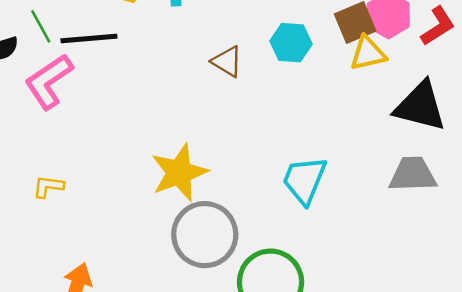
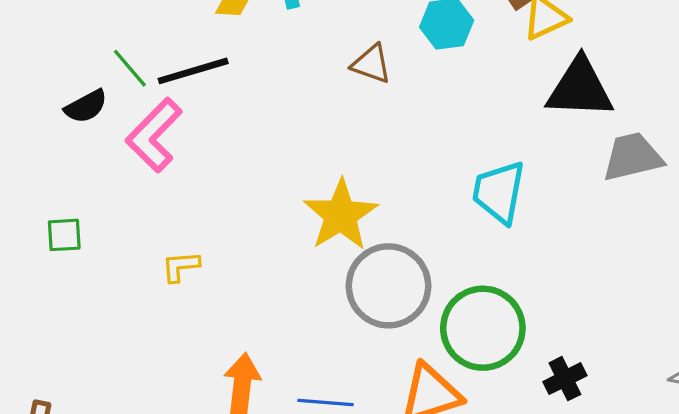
black triangle: (420, 106) -> (580, 88), moved

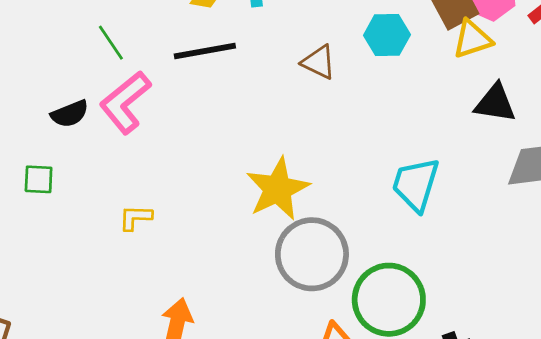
black line: (193, 71) -> (205, 51), moved
black triangle: (580, 88) -> (495, 103), size x0.7
black semicircle: (86, 106) -> (70, 114), moved

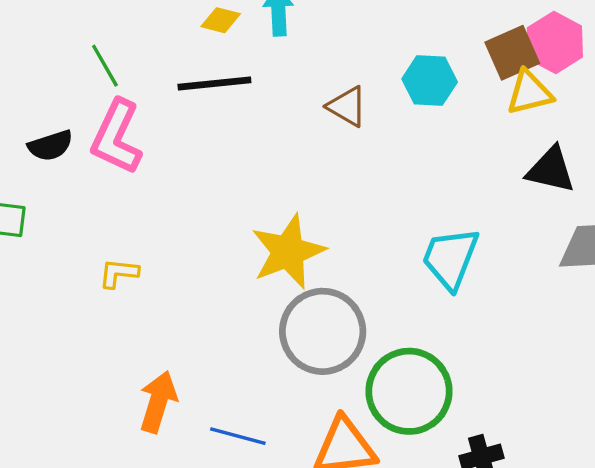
pink L-shape: (125, 102) -> (117, 137), turned -30

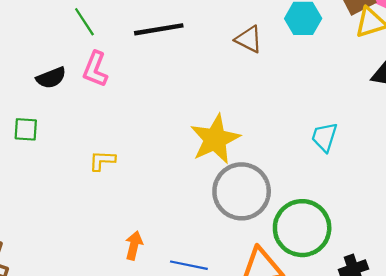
pink L-shape: (117, 137) -> (95, 69), size x0.7
cyan trapezoid: (450, 258) -> (324, 137), size x0.7
orange arrow: (158, 402) -> (134, 245), size x0.7

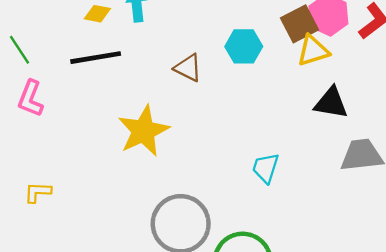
yellow star: (215, 139) -> (143, 131), moved

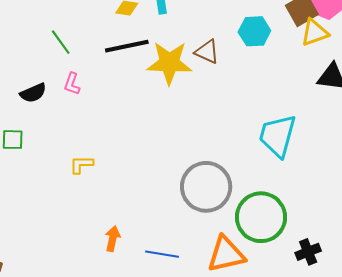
pink L-shape: (31, 99) -> (72, 84), size x0.7
yellow star: (143, 131) -> (169, 63), moved, turned 30
cyan trapezoid: (266, 168) -> (278, 136), size x1.6

